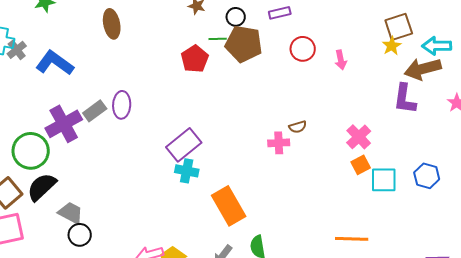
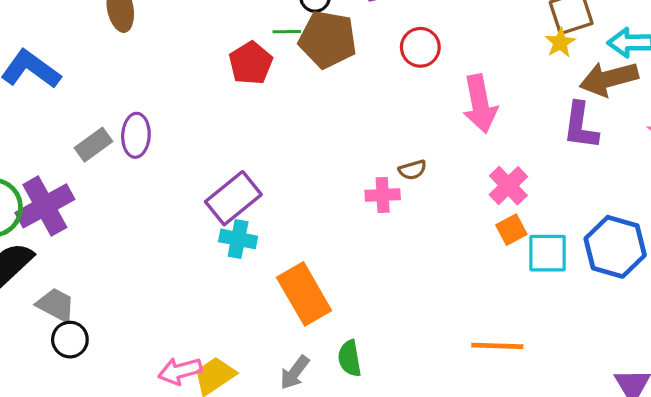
pink arrow: (341, 60) -> (480, 104), moved, size x1.8
purple cross: (64, 124) -> (45, 206), moved
blue hexagon: (427, 176) -> (615, 247), size x1.5

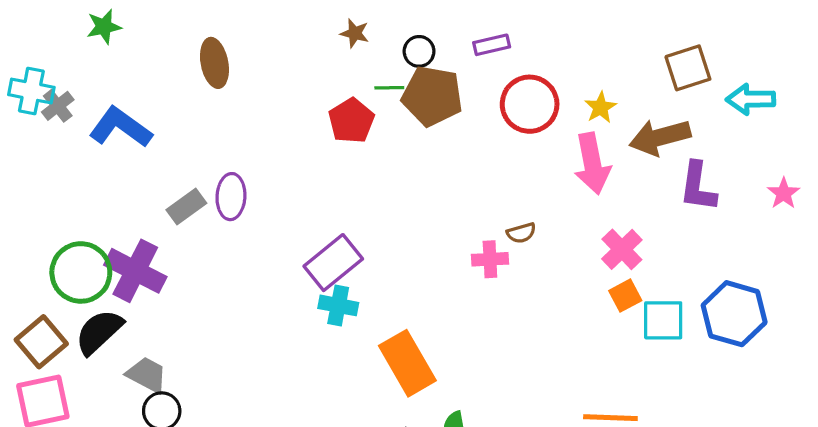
yellow star: (560, 43) -> (600, 107), moved
red circle: (420, 47) -> (530, 104), size x1.4
brown arrow: (609, 79) -> (660, 137), moved
purple cross: (45, 206) -> (135, 271), turned -34

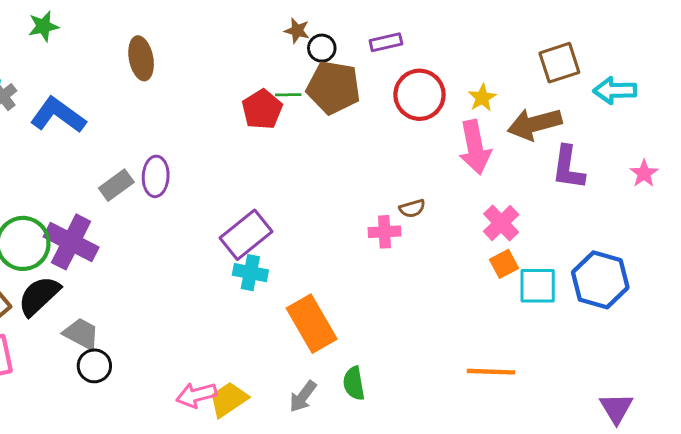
brown star: (355, 33) -> (297, 31), moved
green line: (389, 88) -> (288, 95), moved

